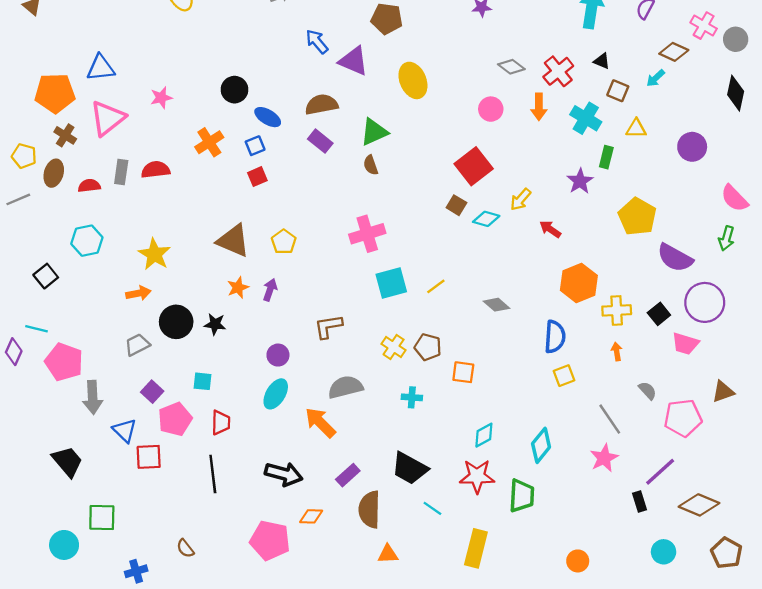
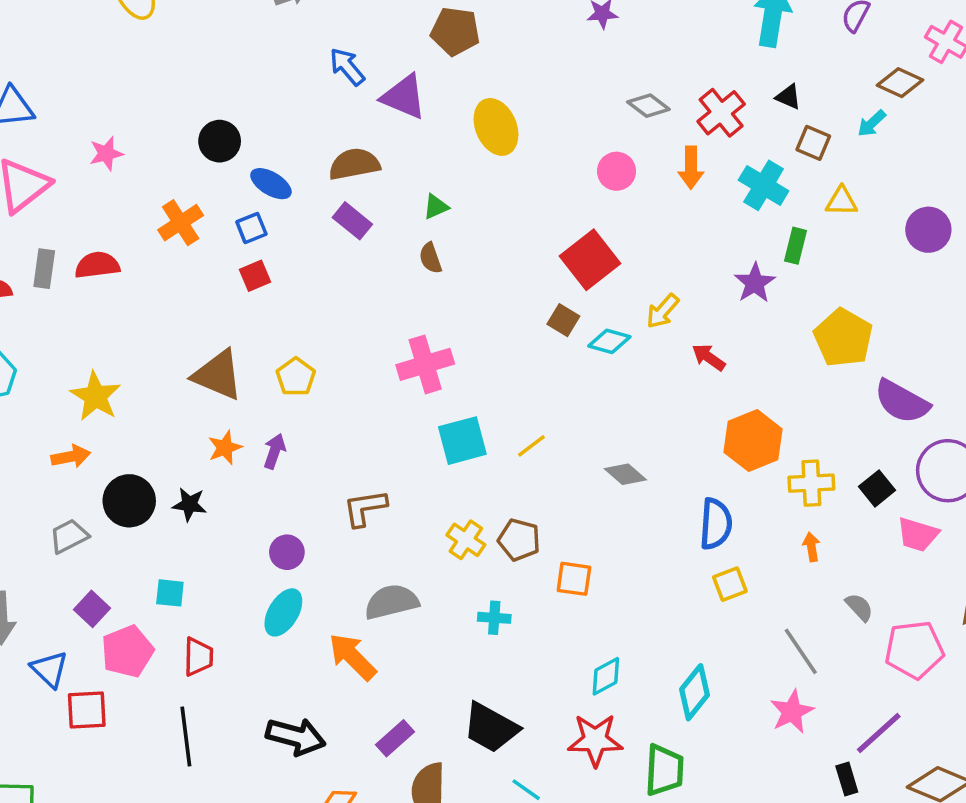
green triangle: (374, 132) -> (436, 207), size x0.6

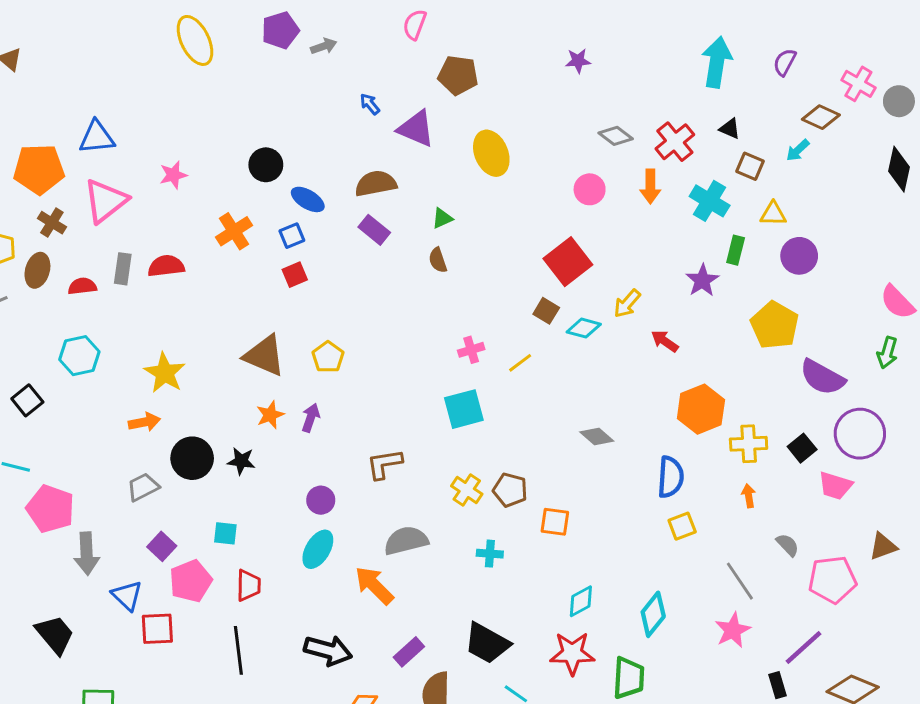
blue arrow: (347, 67) -> (370, 104), size x0.7
purple circle: (928, 230) -> (799, 256), moved
pink cross: (425, 364) -> (471, 350), moved, size x0.6
yellow line: (531, 446) -> (520, 363), moved

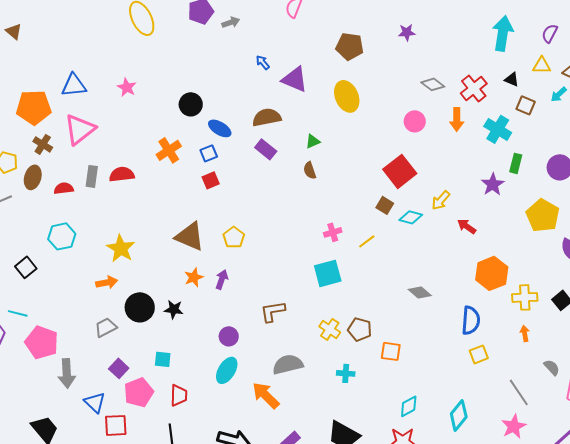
brown pentagon: (458, 75) -> (350, 46), moved
pink star: (173, 175) -> (127, 87), moved, turned -30
yellow triangle: (773, 214) -> (542, 65), moved

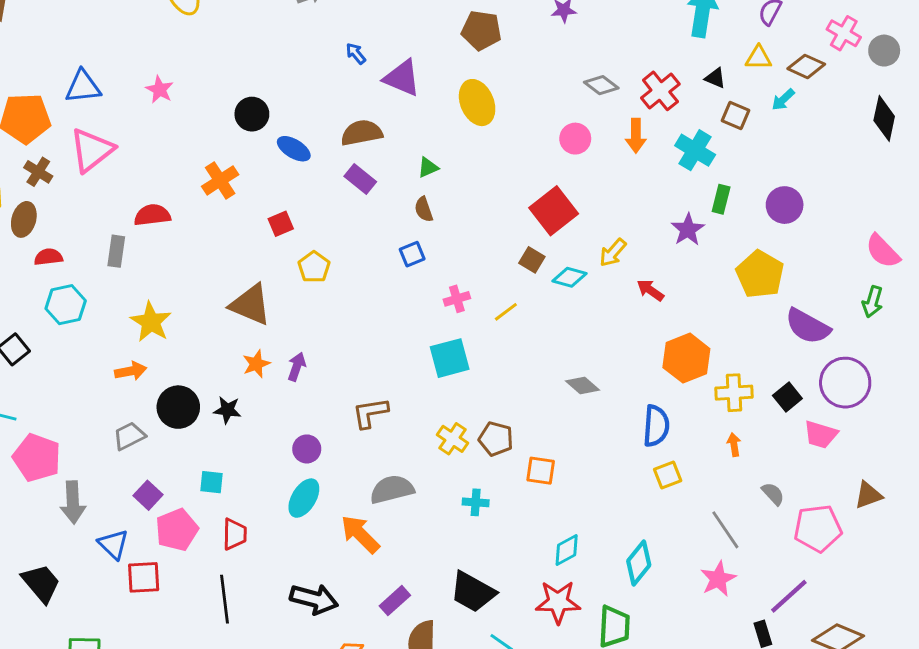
blue square: (209, 153) -> (412, 254), moved
gray rectangle: (92, 176) -> (116, 251), moved
red semicircle: (64, 188) -> (48, 257), moved
yellow pentagon: (234, 237) -> (314, 267), moved

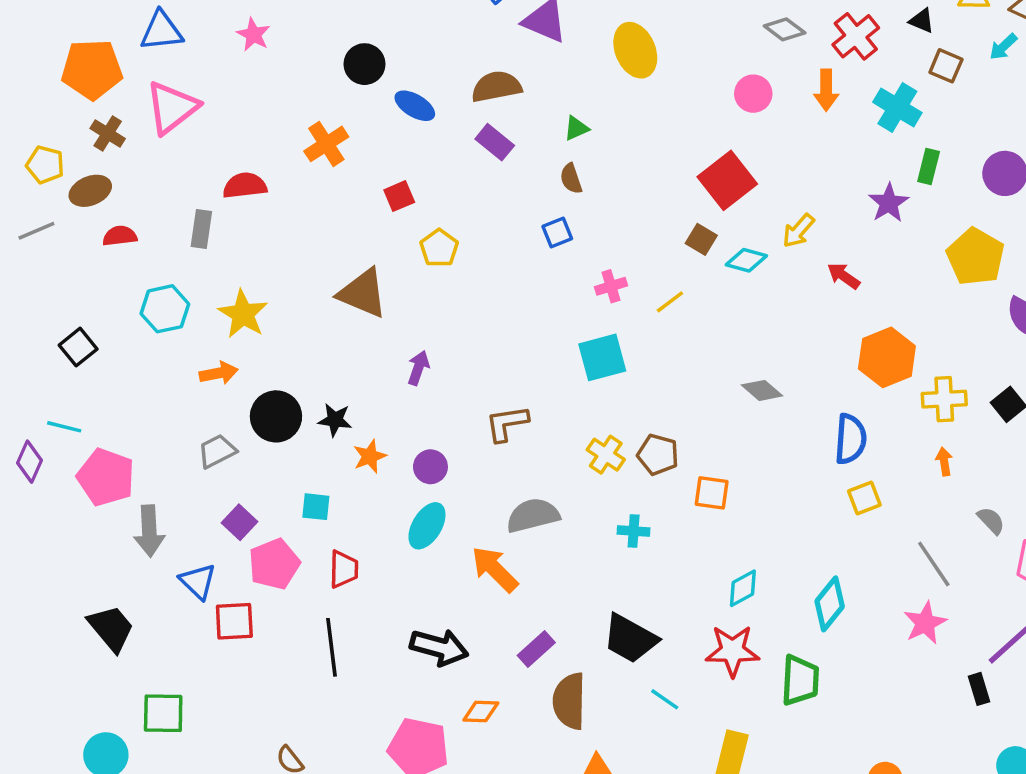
brown ellipse: (24, 219) -> (90, 191), turned 52
cyan hexagon: (66, 305) -> (165, 309), moved
orange star: (256, 364) -> (370, 456), moved

